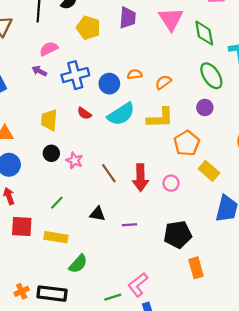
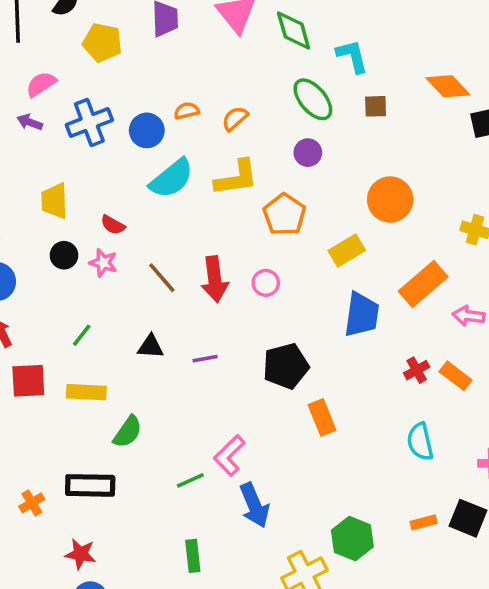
red semicircle: (84, 113) -> (113, 225), moved
yellow rectangle: (209, 171) -> (347, 251), moved, turned -66
orange cross: (22, 291) -> (32, 503), moved

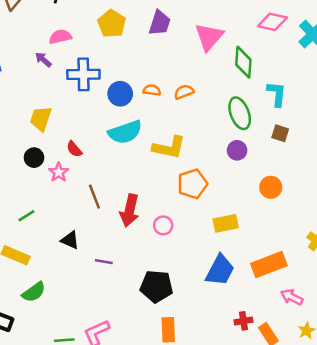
orange semicircle: (235, 118) -> (184, 92), moved
purple circle: (308, 153) -> (237, 150), moved
orange circle: (390, 200) -> (271, 187), moved, size x0.7

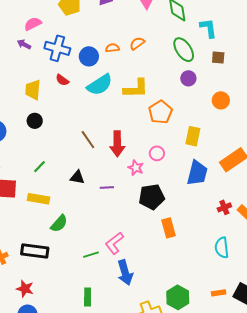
blue cross: (83, 74) -> (57, 48), turned 30
red semicircle: (74, 149) -> (62, 80), moved
pink star: (59, 172) -> (136, 168), moved
yellow rectangle: (226, 223) -> (193, 136), turned -54
pink circle: (163, 225) -> (157, 153), moved

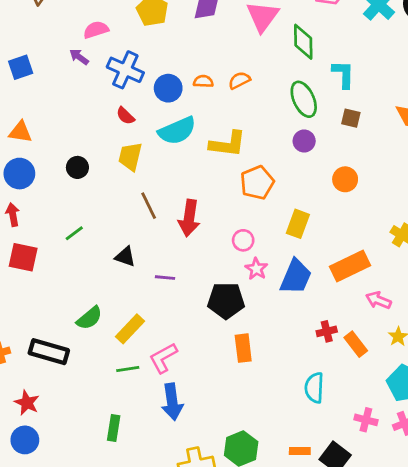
yellow trapezoid: (33, 90) -> (130, 156), moved
pink star: (136, 168) -> (256, 269), moved
yellow rectangle: (38, 199) -> (130, 329), moved, turned -65

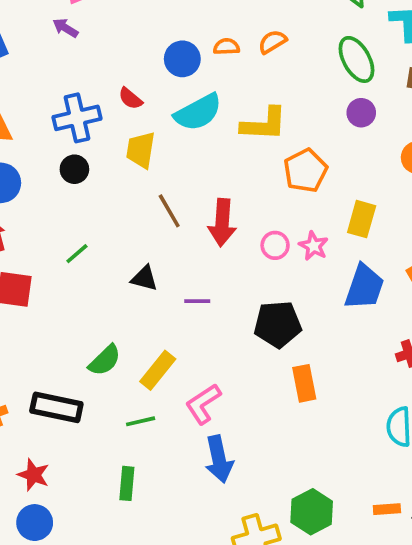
blue cross: (125, 70) -> (77, 118), moved, turned -33
pink circle: (243, 240) -> (275, 245), moved
pink star: (256, 269) -> (314, 246), moved
green line: (128, 369) -> (141, 421), moved
green rectangle: (114, 428) -> (127, 483), moved

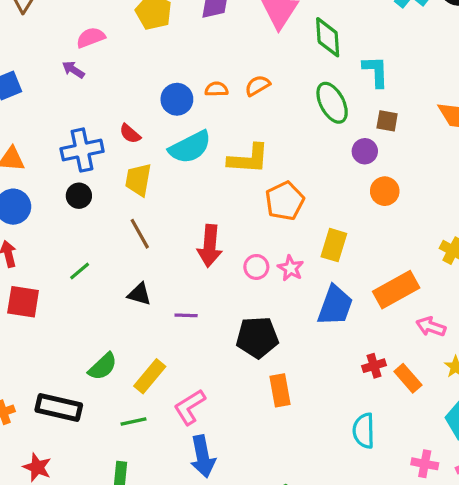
purple circle: (361, 113) -> (365, 151), moved
brown line: (169, 211) -> (140, 234), moved

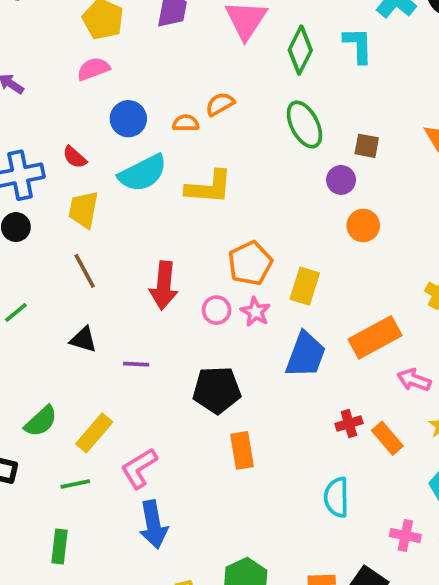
green diamond: (328, 37) -> (300, 50), turned 30
pink semicircle: (91, 38) -> (93, 69), moved
cyan L-shape: (376, 72) -> (358, 45), moved
orange semicircle: (216, 89) -> (186, 123), moved
orange pentagon: (285, 201) -> (250, 263), moved

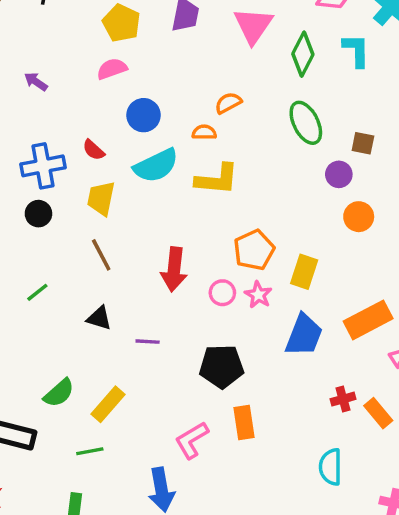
orange semicircle: (186, 123) -> (204, 132), moved
pink L-shape: (139, 468) -> (192, 440), moved

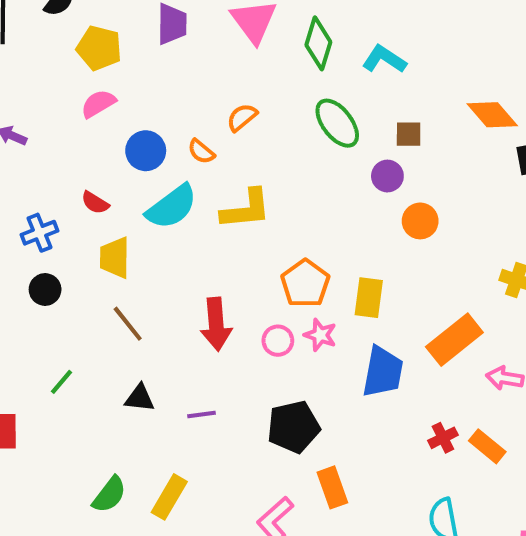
cyan L-shape: (356, 50) -> (384, 59), moved, turned -45
orange semicircle: (204, 132) -> (201, 152), moved, turned -130
blue cross: (43, 166) -> (40, 233), size x0.7

